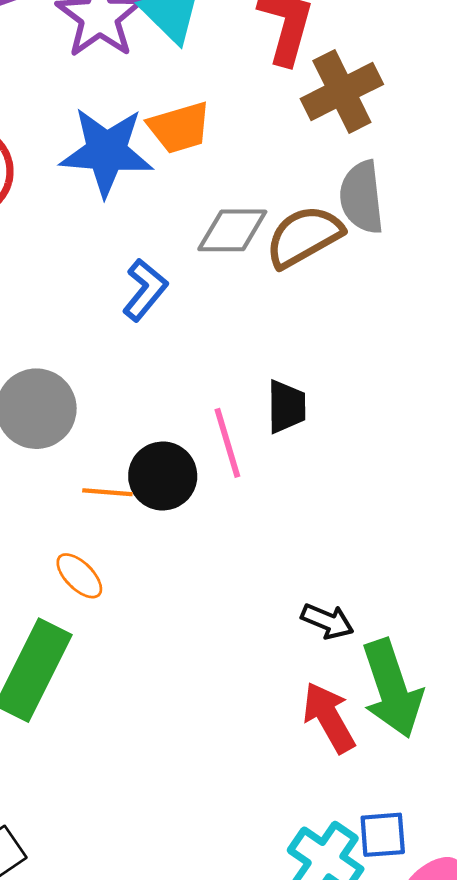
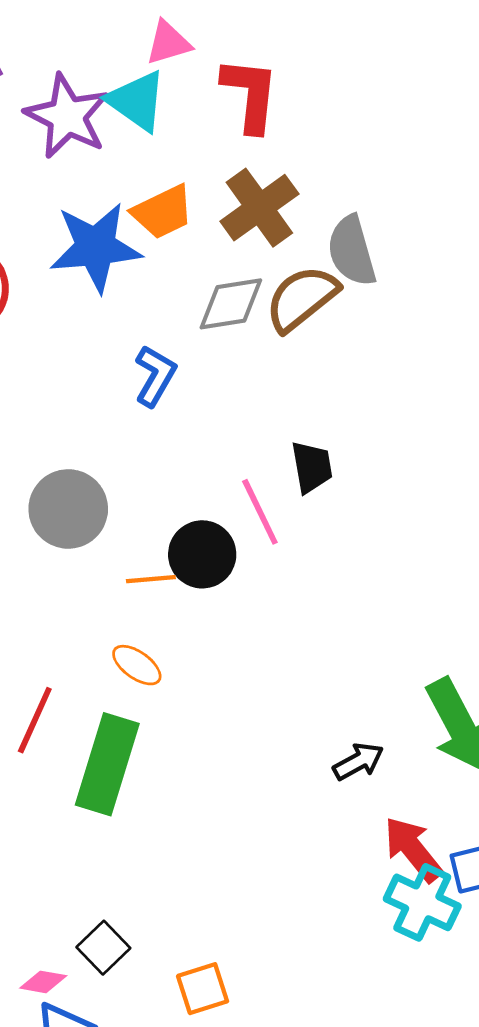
brown cross: (342, 91) -> (259, 208), moved
black arrow: (327, 621) -> (358, 761), moved, turned -42
red arrow: (329, 717) -> (413, 849), moved

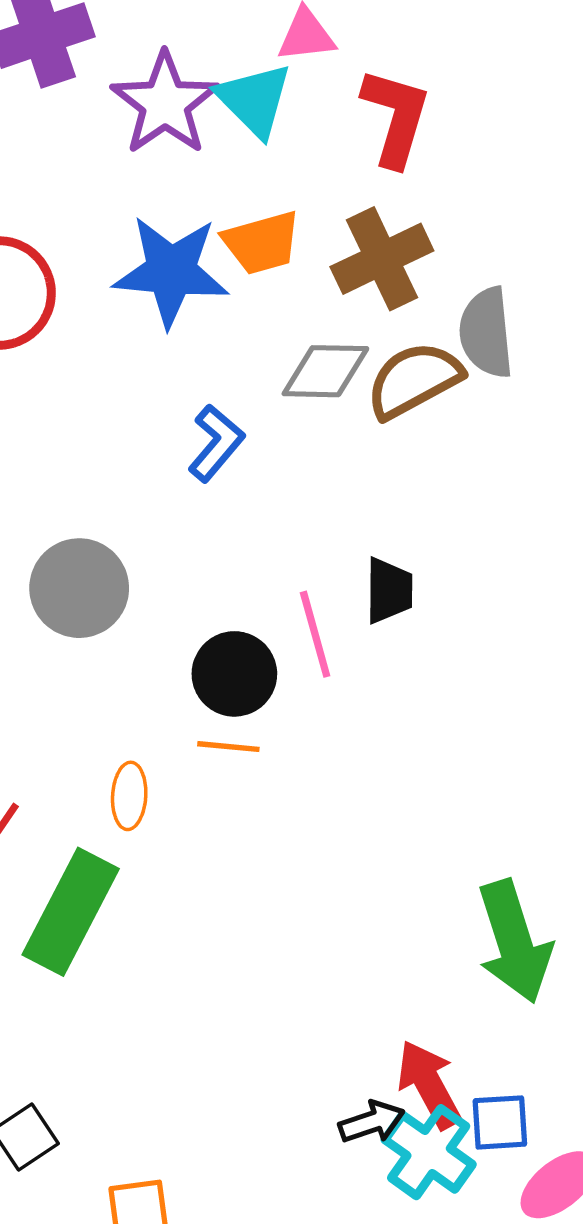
orange line: (151, 579) -> (228, 747), moved
orange ellipse: (137, 665) -> (129, 796), turned 48
black arrow: (358, 761) -> (372, 1122), moved

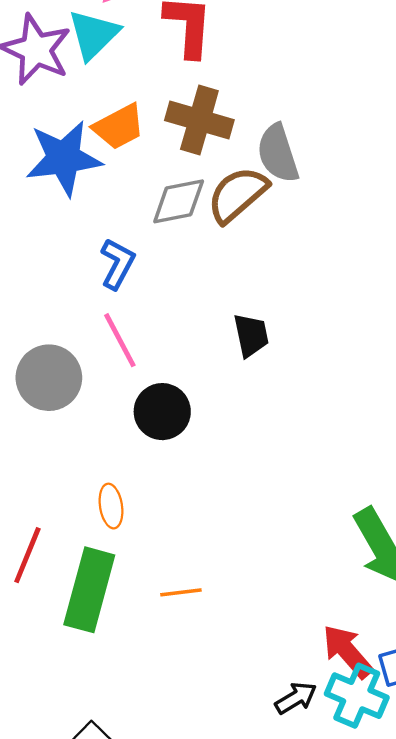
cyan triangle: (254, 100) -> (94, 35), turned 42
brown cross: (382, 259) -> (199, 120), turned -36
pink line: (315, 634) -> (120, 340), moved
orange line: (228, 747) -> (181, 592), moved
black arrow: (372, 1122) -> (296, 698), moved

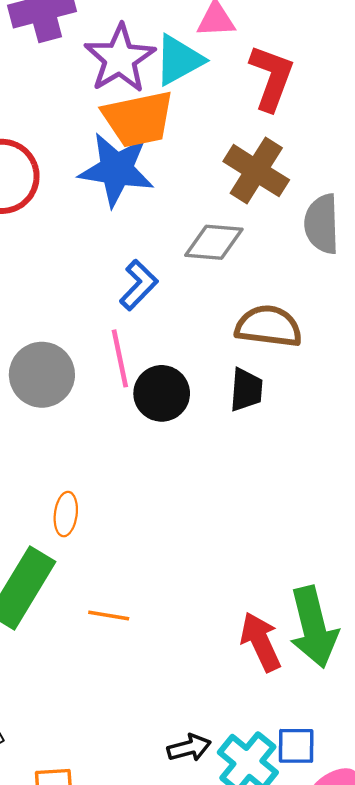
orange trapezoid: (119, 127) -> (138, 119), moved, size x1.4
brown semicircle: (237, 195) -> (269, 326), moved, turned 32
black circle: (162, 412) -> (162, 393), moved
red arrow: (347, 651) -> (261, 642), moved

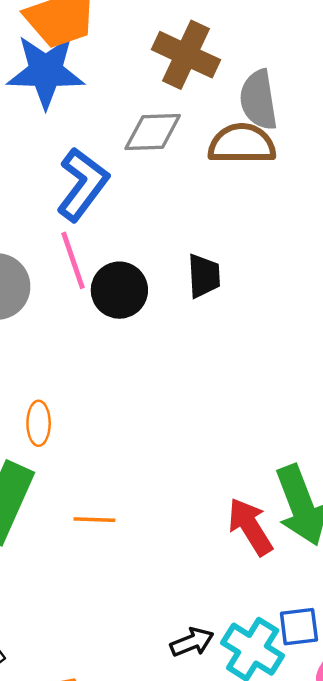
blue L-shape: (139, 285) -> (83, 184), size x1.4
brown semicircle: (269, 326) -> (242, 144), moved

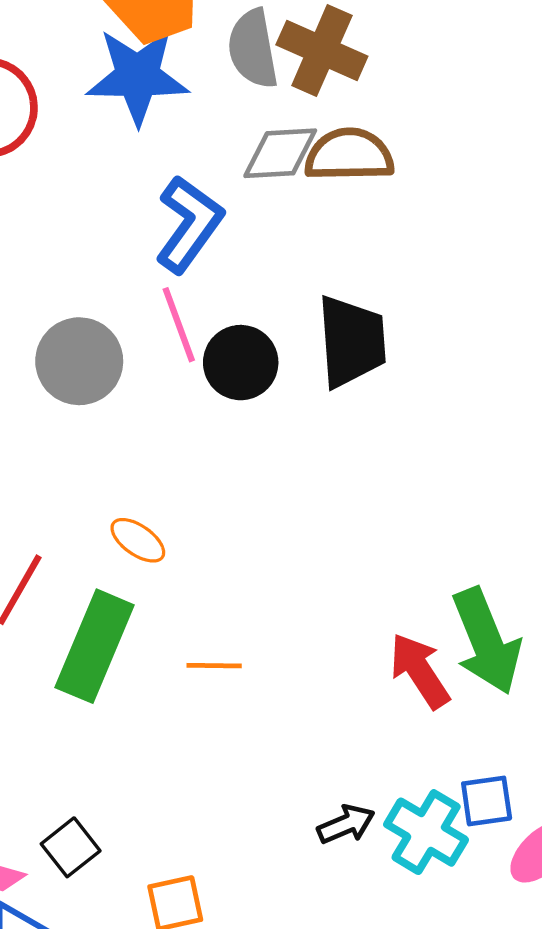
gray semicircle: (259, 100) -> (253, 49), moved
brown semicircle: (242, 144) -> (349, 155), moved
black trapezoid: (204, 276) -> (352, 341), size x1.6
orange ellipse: (39, 423) -> (138, 540), turned -54

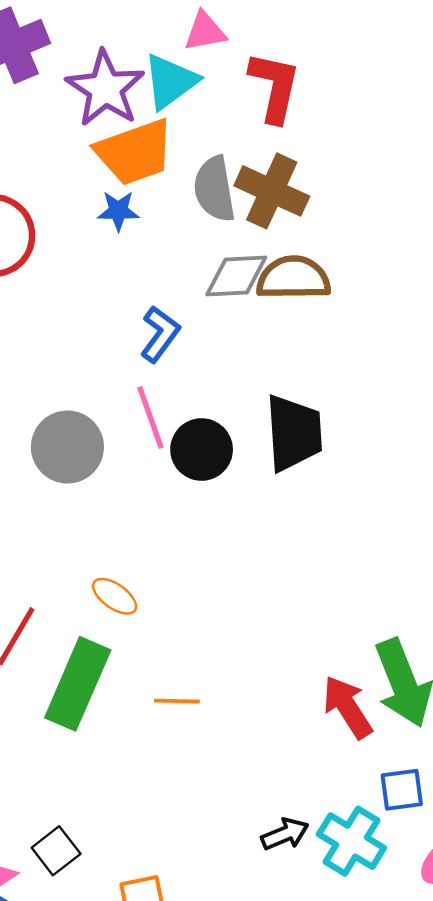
blue star: (138, 76) -> (118, 211), size x0.5
blue L-shape: (189, 224) -> (160, 334), size x0.7
blue square: (487, 801) -> (402, 790), moved

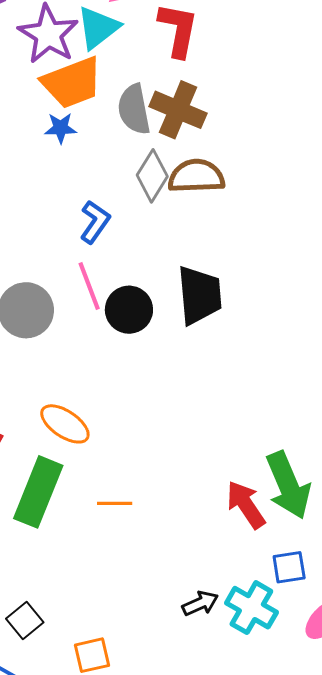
gray diamond: (236, 276) -> (152, 176), turned -54
orange ellipse: (115, 596) -> (65, 424), size x1.4

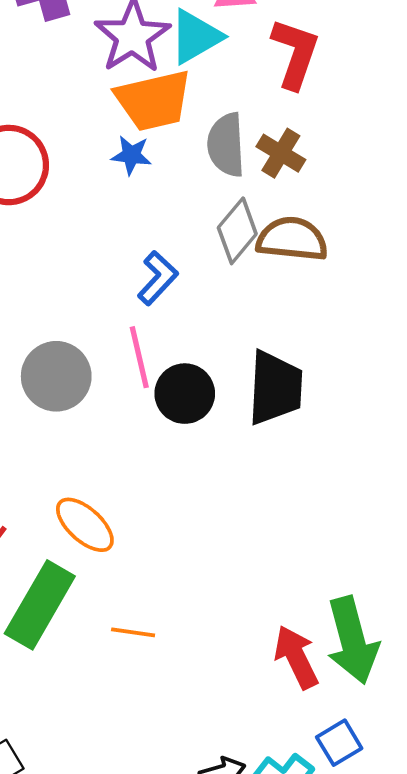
brown cross: (178, 110) -> (281, 153), size x0.7
blue square: (289, 567) -> (339, 743), turned -30

